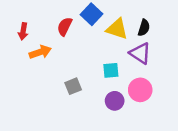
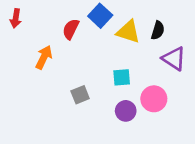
red arrow: (23, 31) -> (16, 18), moved
orange arrow: (40, 52) -> (44, 57), turned -45
purple triangle: (140, 53) -> (174, 59), moved

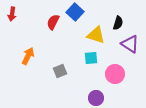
yellow triangle: (128, 32) -> (96, 35), moved
orange arrow: (44, 57) -> (28, 56), moved
purple circle: (126, 111) -> (96, 98), moved

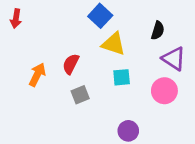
red semicircle: (53, 22) -> (71, 64), moved
yellow triangle: (96, 35) -> (114, 44), moved
pink circle: (115, 74) -> (164, 91), moved

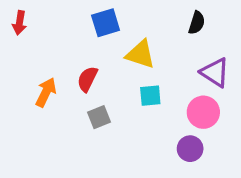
blue square: (100, 16) -> (106, 23), moved, turned 30
black semicircle: (158, 31) -> (197, 23), moved
purple circle: (128, 131) -> (190, 149), moved

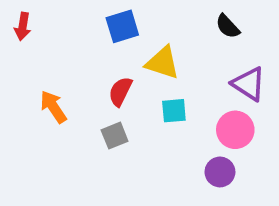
black semicircle: (197, 23) -> (228, 26), turned 120
red semicircle: (87, 79) -> (120, 92), moved
orange arrow: (46, 92) -> (53, 107), turned -60

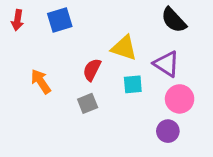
blue square: (122, 26) -> (60, 20), moved
black semicircle: (228, 26) -> (174, 20), size x1.4
purple triangle: (249, 84) -> (166, 64), moved

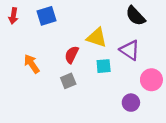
pink circle: (180, 99) -> (151, 80), moved

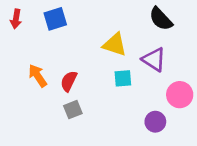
red semicircle: (72, 55) -> (69, 81), moved
gray square: (68, 81) -> (73, 110), moved

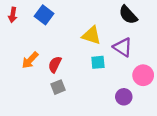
blue square: (55, 19) -> (44, 15), turned -36
orange arrow: (38, 76) -> (30, 60), turned -102

